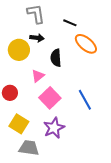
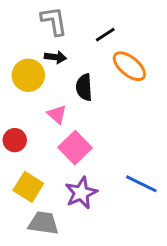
black line: (70, 23) -> (105, 35), turned -56
pink triangle: (38, 76) -> (57, 114), turned -40
blue line: (85, 100) -> (141, 184), moved, turned -35

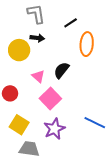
orange ellipse: (129, 66) -> (87, 44), turned 55
black semicircle: (84, 87) -> (61, 70), moved, turned 42

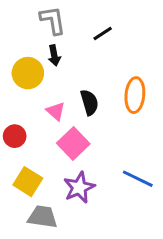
black arrow: (37, 38) -> (54, 55), turned 72
orange ellipse: (87, 44) -> (135, 95), moved
black semicircle: (61, 70) -> (89, 102), turned 126

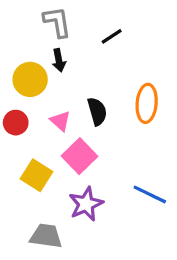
red circle: (15, 136) -> (16, 123), moved
yellow square: (28, 182) -> (36, 175), moved

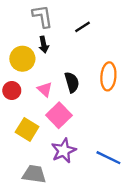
blue line: (150, 194) -> (108, 158), moved

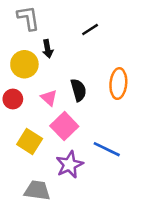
gray L-shape: (42, 16) -> (28, 18), moved
blue line: (108, 158) -> (107, 149), moved

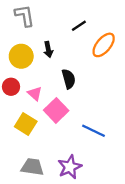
black arrow: (48, 49) -> (48, 49), moved
orange ellipse: (118, 84) -> (104, 45), moved, turned 35
pink triangle: (49, 98) -> (35, 94), moved
purple star: (69, 165) -> (70, 167), moved

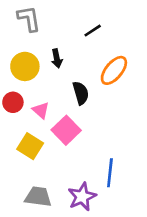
orange ellipse: (104, 45) -> (114, 70), moved
blue line: (93, 131) -> (110, 173), moved, turned 70

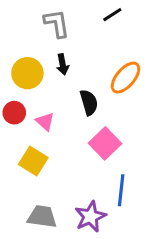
gray L-shape: (29, 19) -> (57, 23), moved
black line: (93, 31) -> (112, 15), moved
pink square: (66, 130) -> (105, 143), moved

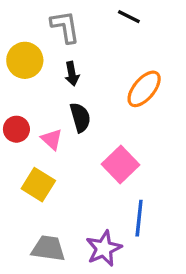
black line: (112, 15) -> (129, 17), turned 60
yellow circle: (27, 73) -> (25, 60), moved
black semicircle: (89, 102) -> (80, 117), moved

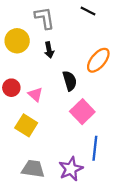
black semicircle: (80, 117) -> (70, 81), moved

